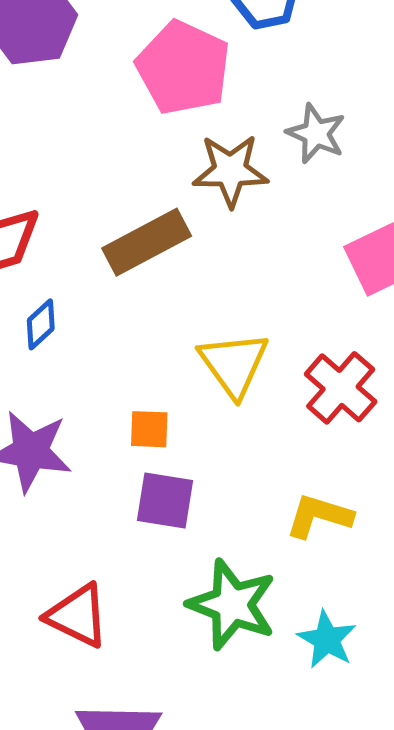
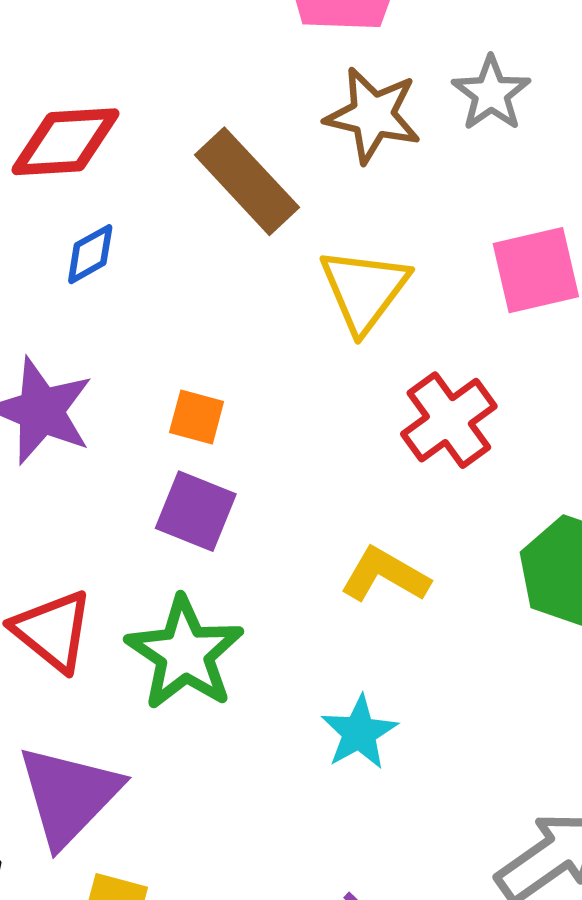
brown rectangle: (147, 242) -> (247, 181), turned 62
yellow triangle: (234, 364) -> (364, 290), moved
green star: (232, 605) -> (185, 653), moved

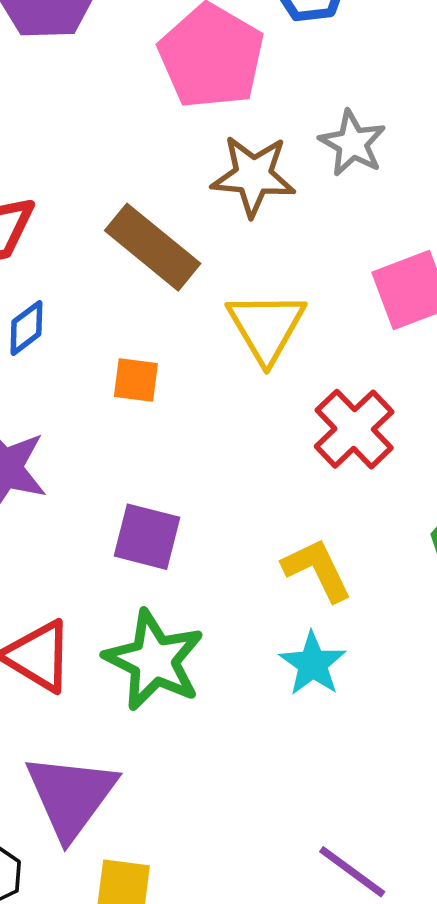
orange square: (197, 417) -> (136, 380), moved
yellow L-shape: (385, 575) -> (317, 570), turned 42
cyan star: (359, 733) -> (313, 664), moved

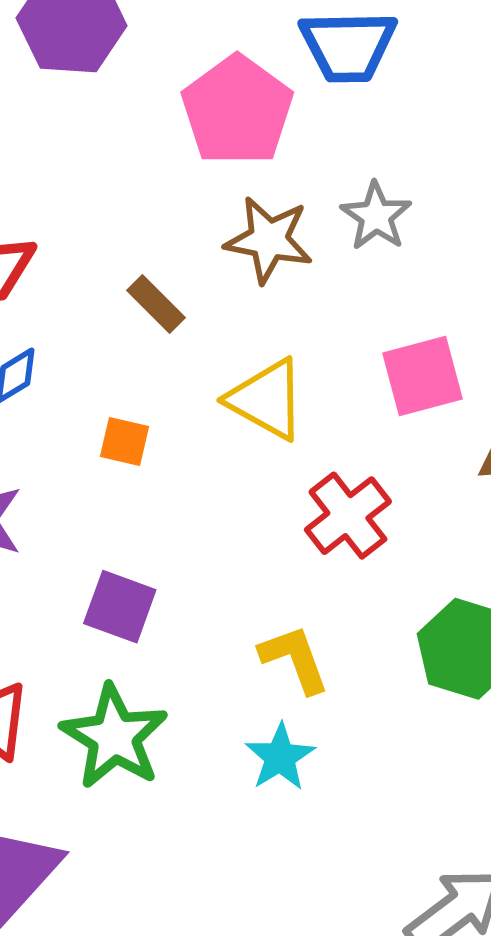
brown rectangle: (153, 247) -> (156, 304), size x0.6
yellow triangle: (266, 327) -> (267, 399), turned -36

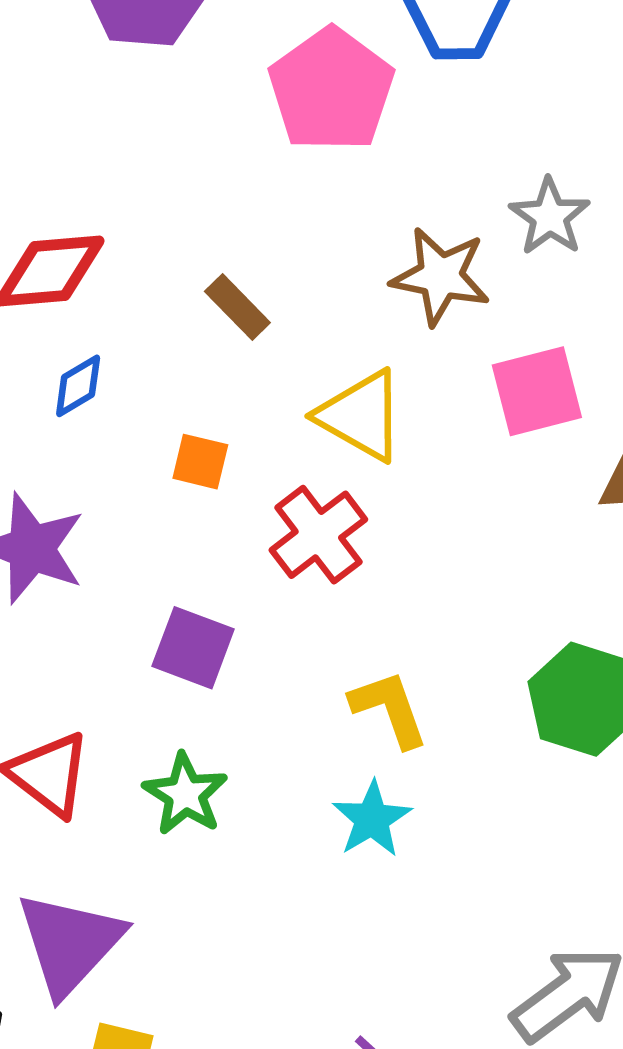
gray star: (376, 216) -> (550, 217), moved
brown star: (269, 240) -> (440, 276), moved
red cross: (348, 516) -> (318, 535), moved
green star: (114, 737) -> (185, 794), size x0.7

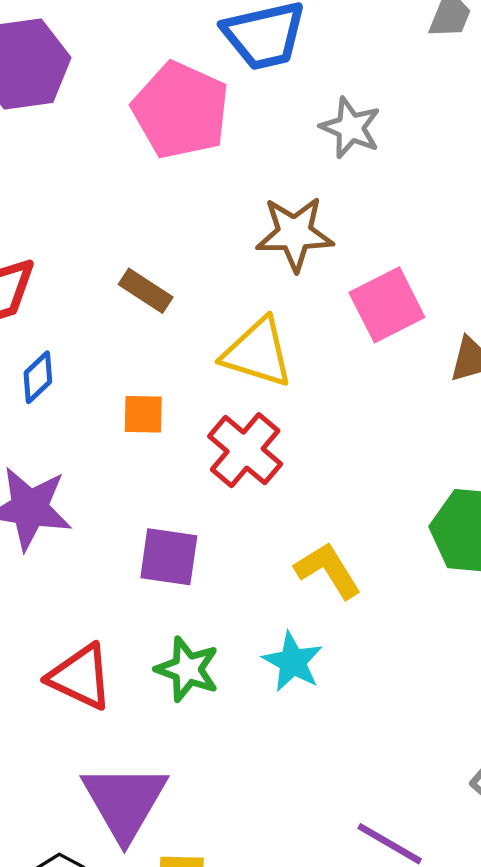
gray star: (550, 217) -> (350, 128), moved
cyan star: (372, 819) -> (293, 662), moved

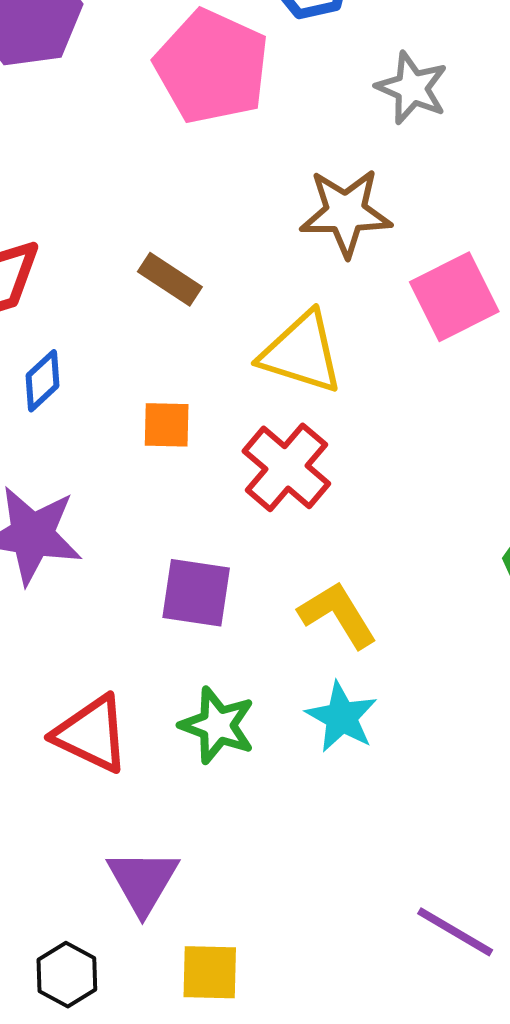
yellow L-shape: (328, 570) -> (338, 615), moved
purple triangle: (124, 802) -> (143, 881), size x0.7

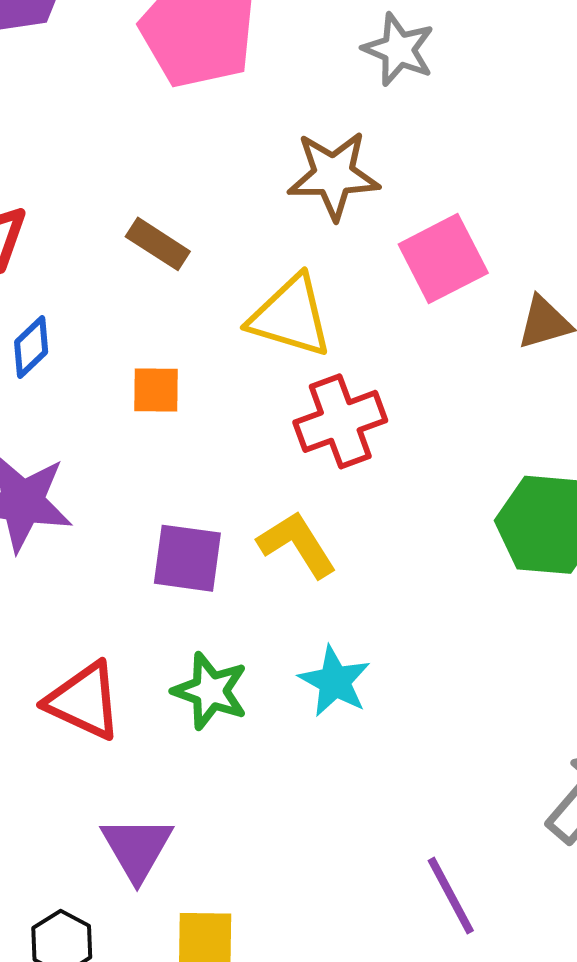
red cross: (286, 467) -> (340, 421), moved, turned 30
yellow L-shape: (338, 615) -> (297, 544), moved
purple line: (455, 932) -> (451, 896), turned 32

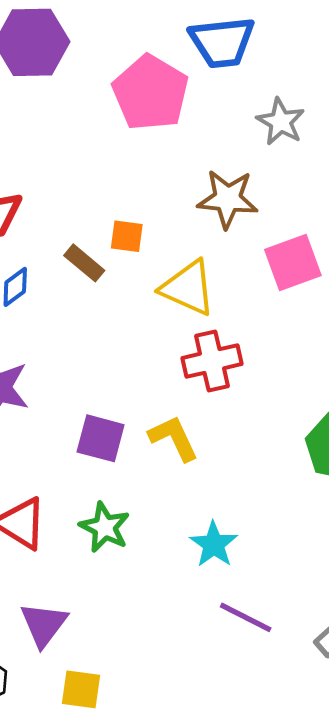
brown rectangle: (158, 244) -> (84, 263), moved
orange square: (156, 390) -> (127, 236), moved
cyan star: (335, 681) -> (214, 544), moved
purple line: (451, 896) -> (246, 617), moved, turned -42

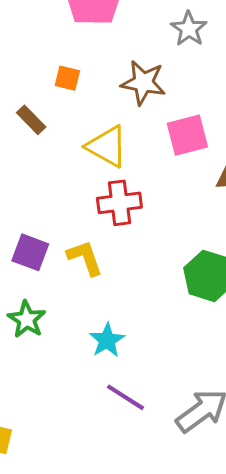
orange square: (127, 236) -> (67, 78), moved

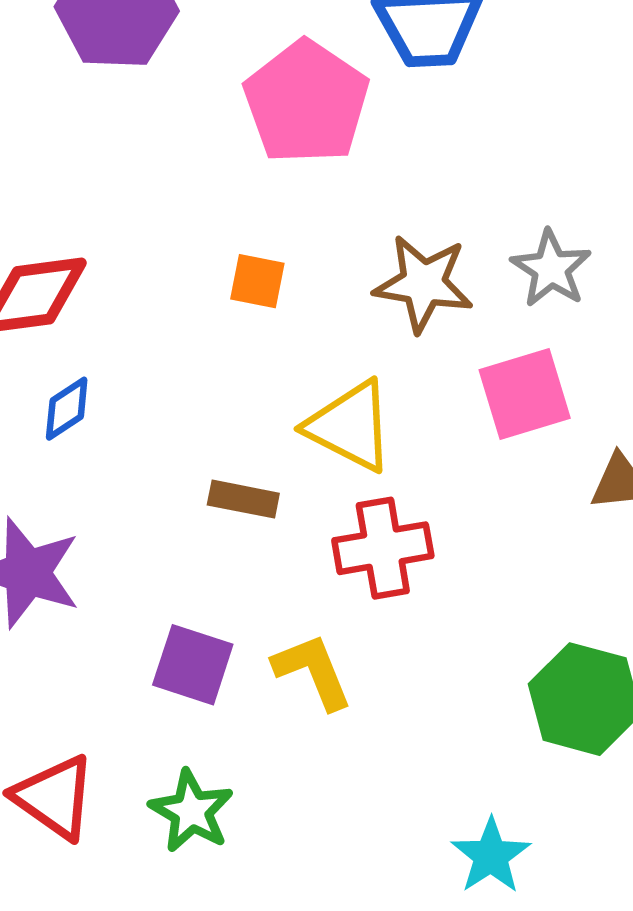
gray star: (189, 29) -> (551, 269), moved
brown rectangle: (31, 120) -> (243, 499), moved, turned -32
cyan star: (107, 340) -> (491, 856), moved

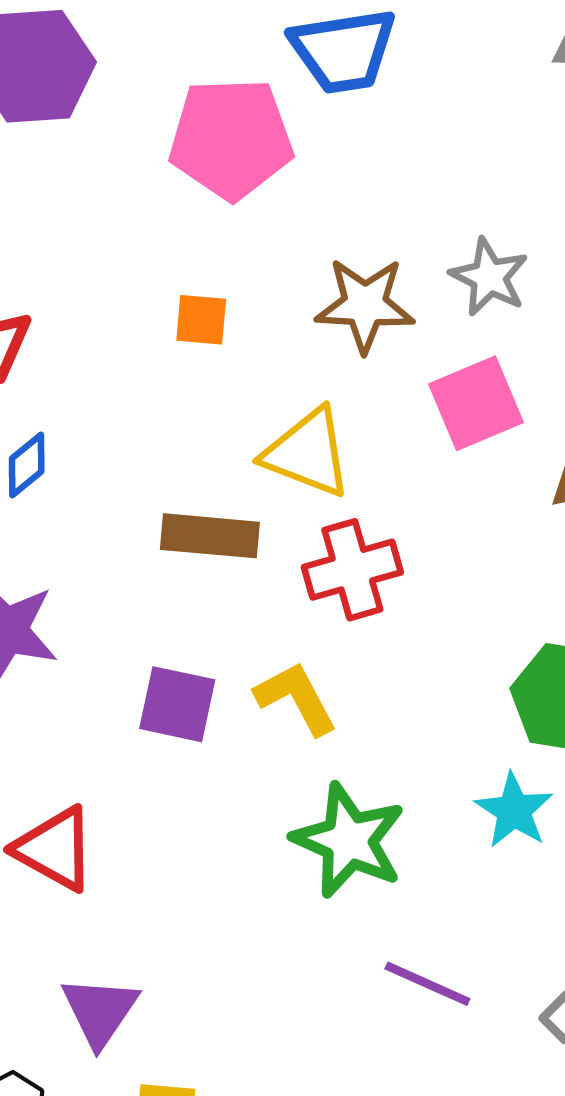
pink pentagon: (306, 102) -> (231, 139), turned -30
brown rectangle: (243, 499) -> (210, 536), size x1.4
green star: (191, 811) -> (349, 841), moved, size x1.4
cyan star: (491, 856) -> (514, 810), moved

